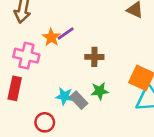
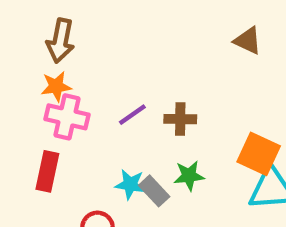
purple line: (66, 33) -> (132, 115), moved
orange star: (51, 37) -> (56, 86), moved, turned 30

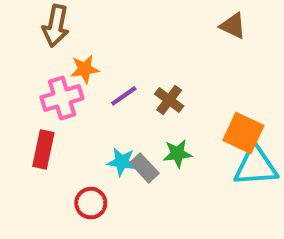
orange star: (56, 86) -> (85, 69), moved
pink cross: (67, 117) -> (62, 98), turned -30
brown cross: (180, 119) -> (169, 100), turned 36

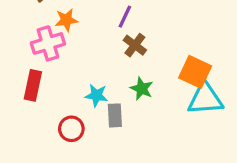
purple line: (124, 96) -> (125, 17), moved, turned -30
green star: (177, 154) -> (142, 89), turned 30
gray rectangle: (144, 168) -> (115, 115), moved, turned 40

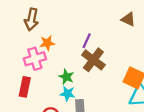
brown cross: (135, 45) -> (93, 60), size x1.5
green star: (142, 89) -> (66, 77), moved

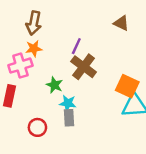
brown arrow: (32, 19) -> (34, 23), moved
cyan star: (68, 94) -> (68, 103), moved

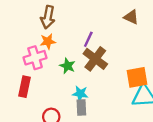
green star: (54, 85) -> (67, 66), moved
orange square: (127, 86) -> (137, 77), turned -35

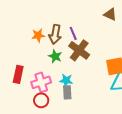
brown arrow: (48, 17) -> (55, 34), moved
purple line: (88, 39) -> (73, 33), turned -48
pink cross: (35, 58) -> (41, 82), moved

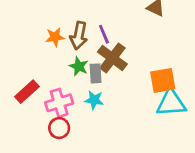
red rectangle: (18, 74) -> (27, 92), turned 36
gray rectangle: (67, 92) -> (96, 73), moved

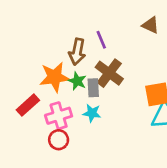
purple line: (104, 34) -> (101, 40), moved
orange star: (55, 37) -> (55, 77), moved, size x1.6

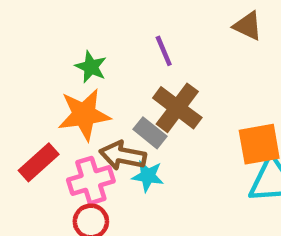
brown arrow: (77, 52) -> (123, 156), moved, turned 90
green star: (77, 81) -> (91, 67), moved
gray rectangle: (93, 88) -> (150, 133), turned -48

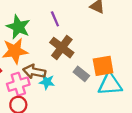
green star: (91, 67) -> (18, 27), size x1.5
gray rectangle: (150, 133) -> (81, 74), moved

